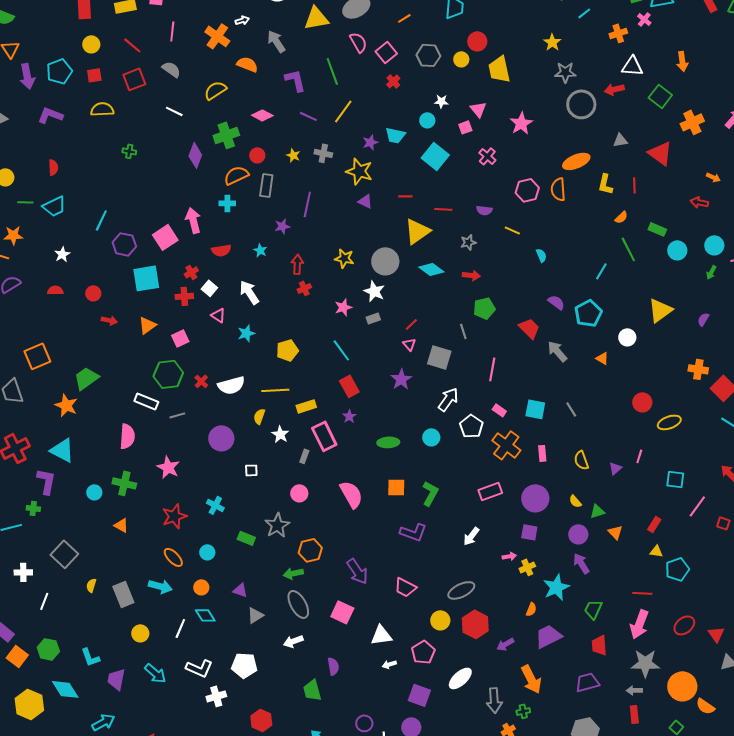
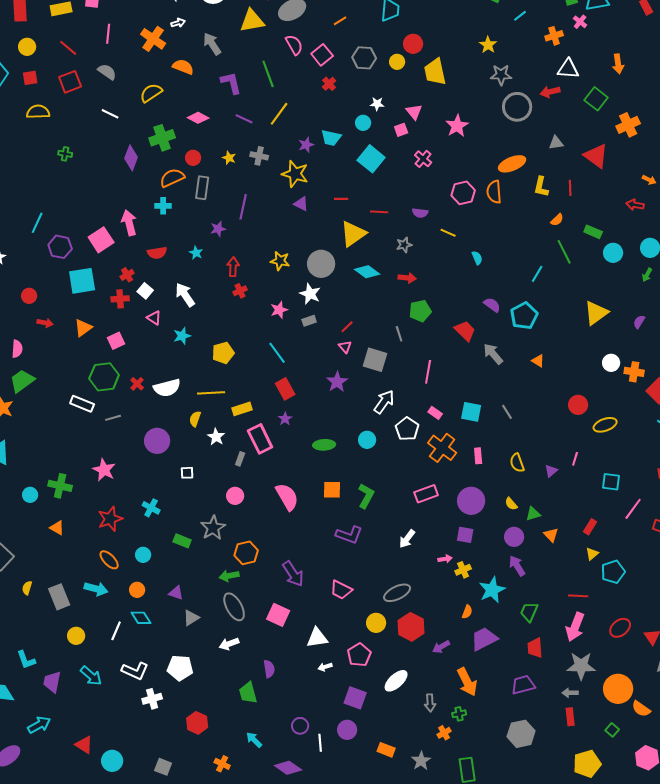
white circle: (627, 337) -> (611, 363), moved
pink semicircle: (127, 436) -> (17, 349), moved, size x0.7
yellow triangle: (656, 551) -> (592, 554), turned -48
gray arrow: (494, 700) -> (430, 703), size x0.7

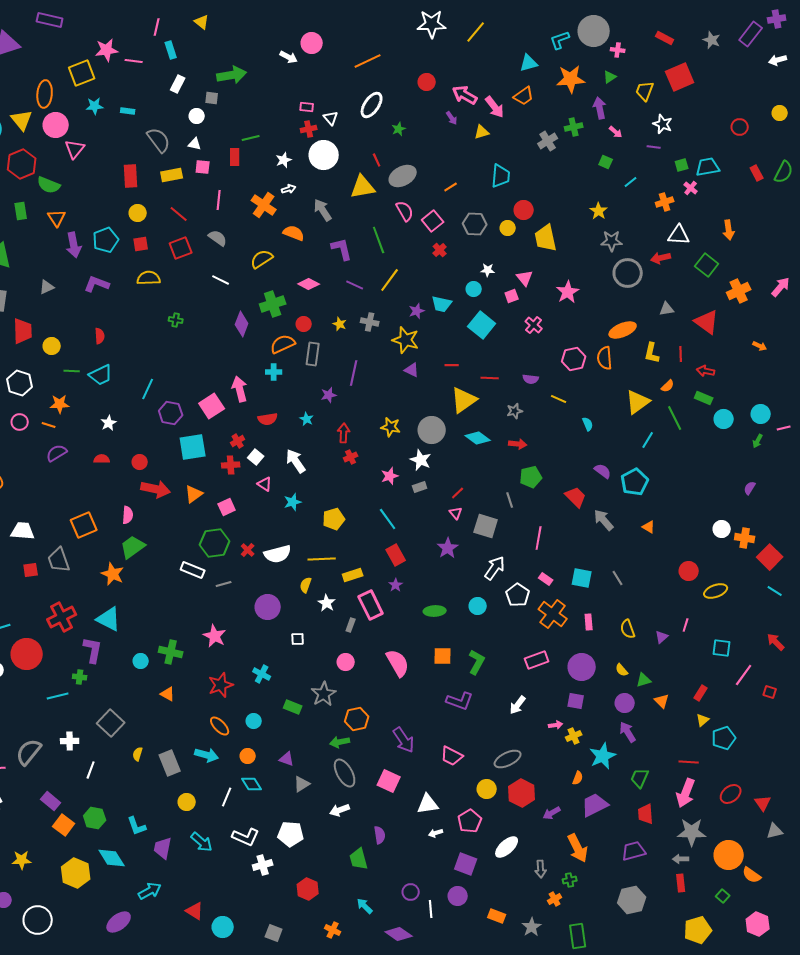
red arrow: (635, 205) -> (706, 371), moved
yellow triangle: (596, 313) -> (638, 402), moved
red arrow: (45, 323) -> (156, 489), size x1.8

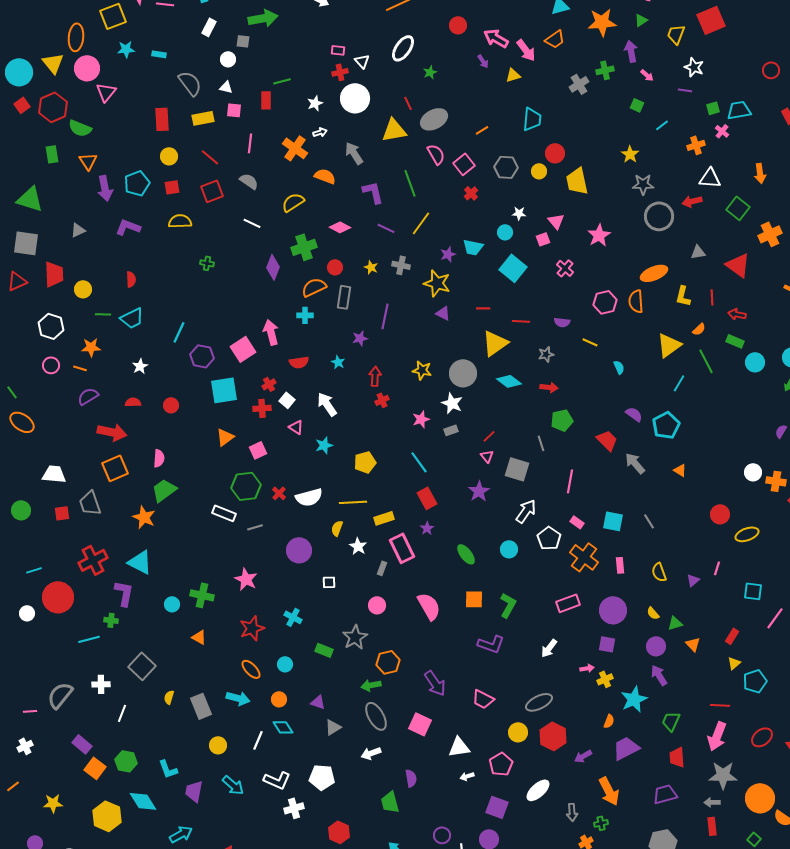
red arrow: (156, 489) -> (112, 432), moved
green ellipse: (435, 611) -> (466, 554), turned 55

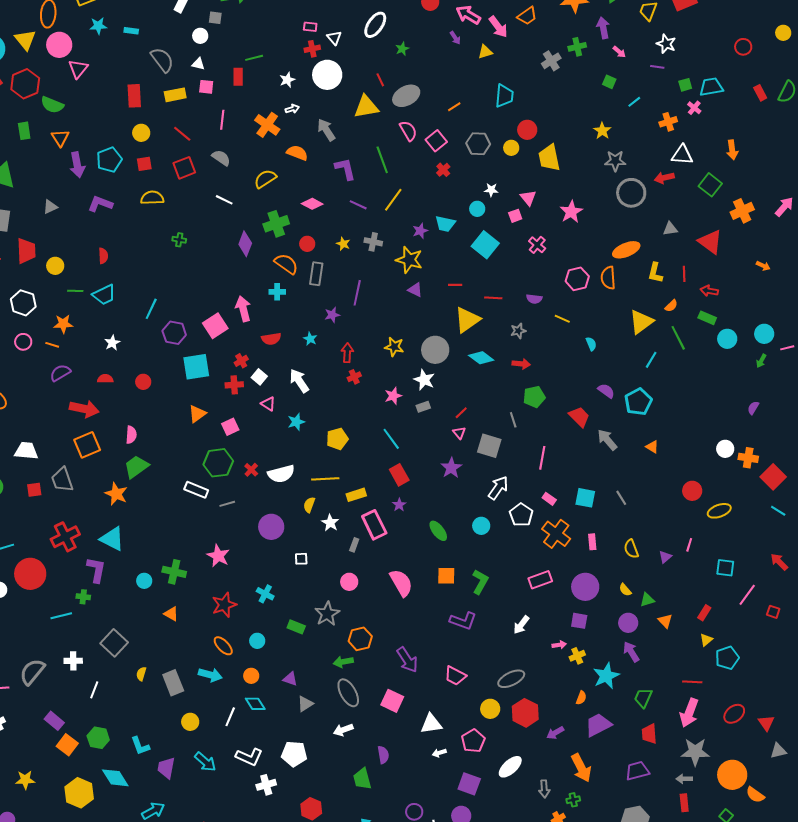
orange semicircle: (314, 287) -> (286, 264), turned 60

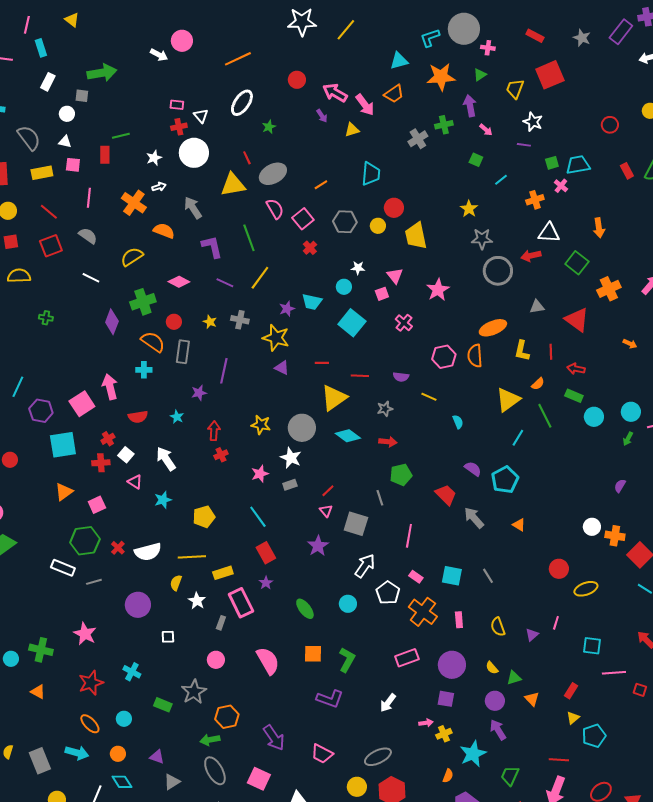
pink line: (747, 595) -> (614, 673), turned 50

